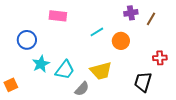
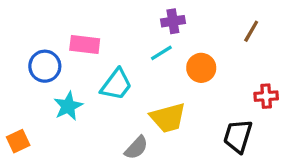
purple cross: (131, 13) -> (173, 21), moved
pink rectangle: (58, 16) -> (85, 45), moved
cyan trapezoid: (65, 70) -> (116, 84), moved

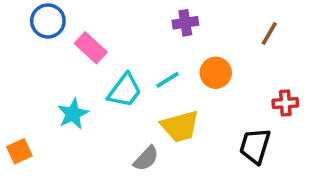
pink rectangle: (85, 45) -> (91, 48), turned 36
cyan line: (161, 53) -> (168, 80), moved
blue circle: (45, 66) -> (48, 21), moved

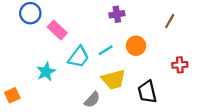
black trapezoid: (255, 146) -> (147, 92), moved, turned -30

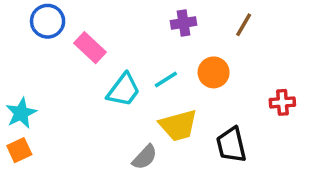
brown line: (170, 21) -> (244, 25), moved
cyan star: (46, 72) -> (21, 113), moved

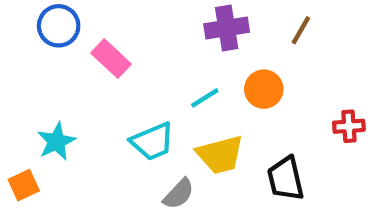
purple cross: (184, 23) -> (227, 28), size x1.4
cyan trapezoid: (124, 90) -> (152, 142), moved, turned 30
cyan star: (21, 113) -> (56, 142), moved

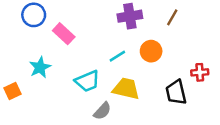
cyan star: (56, 142) -> (40, 67), moved
yellow trapezoid: (220, 155) -> (126, 89), turned -152
black trapezoid: (286, 179) -> (176, 92), moved
orange square: (24, 185) -> (12, 91), moved

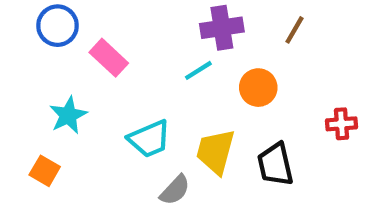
cyan line: (117, 56) -> (198, 70), moved
yellow trapezoid: (126, 89) -> (216, 152), turned -88
orange square: (12, 91) -> (45, 171), moved, turned -35
black trapezoid: (176, 92) -> (275, 164), moved

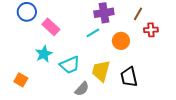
cyan star: (68, 115) -> (44, 54), moved
red cross: (342, 124) -> (151, 30), moved

